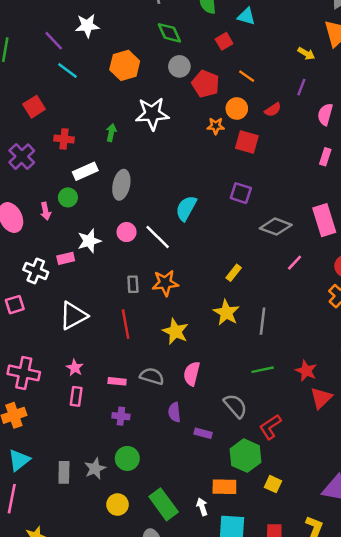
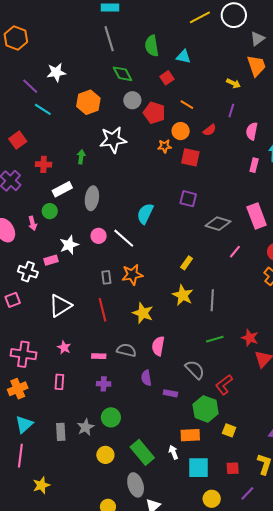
pink rectangle: (76, 396) -> (59, 382), moved

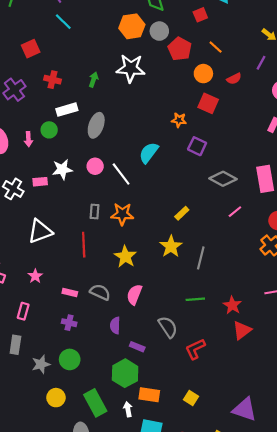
orange hexagon: (88, 102) -> (132, 26), moved
orange star: (165, 146) -> (179, 120), moved
green hexagon: (206, 409) -> (125, 373), moved
gray rectangle: (61, 432) -> (15, 345), moved

